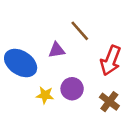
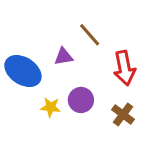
red arrow: (111, 60) -> (124, 68), turned -32

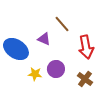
purple triangle: (64, 57) -> (44, 39), turned 32

